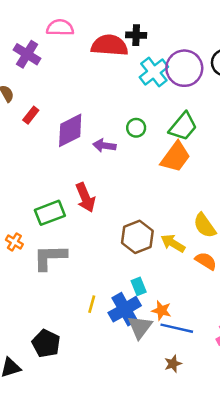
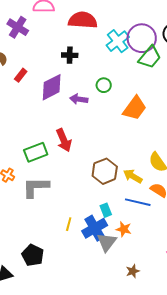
black cross: (136, 35) -> (70, 55), moved
green trapezoid: (183, 127) -> (150, 57), moved
blue line: (177, 328) -> (138, 202), moved

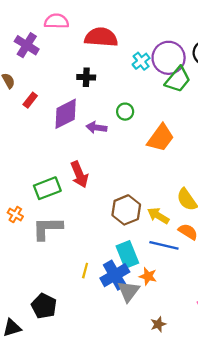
cyan cross: (118, 41) -> (141, 61), size x0.7
cyan rectangle: (106, 210) -> (127, 255), size x1.6

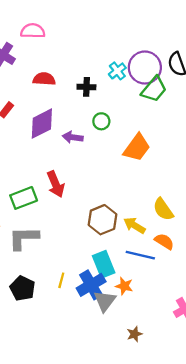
red semicircle: (101, 37) -> (44, 79), moved, size x0.7
black cross: (86, 77) -> (86, 87), moved
black pentagon: (44, 306) -> (22, 288), moved

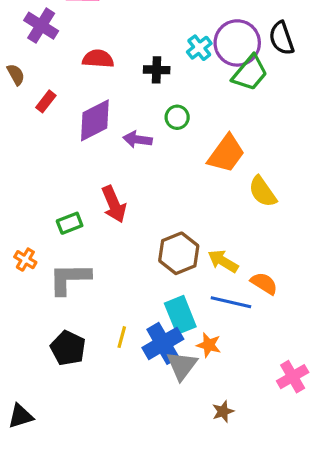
green rectangle: (24, 198) -> (70, 223), size x0.7
yellow semicircle: (163, 209) -> (263, 192), moved

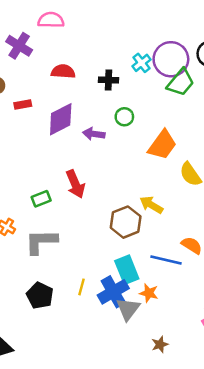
red rectangle: (46, 101) -> (23, 105), turned 42
yellow arrow: (223, 261) -> (151, 205), moved

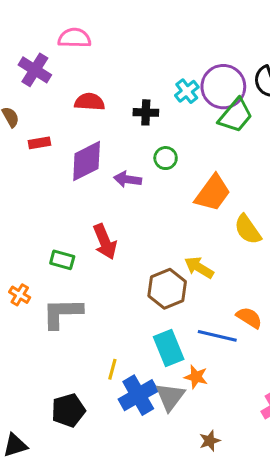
green rectangle: (41, 199) -> (62, 260), turned 36
blue cross: (113, 292) -> (138, 395), moved
black pentagon: (40, 295) -> (68, 410), moved, turned 30

